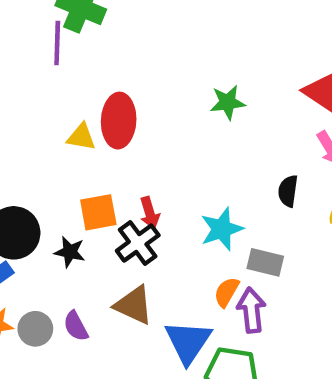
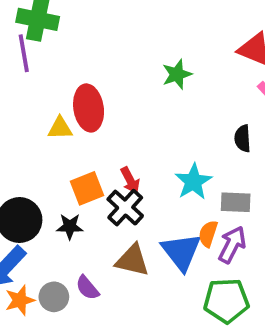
purple arrow: (252, 310) -> (232, 245), turned 45
blue triangle: (188, 342) -> (181, 252), moved

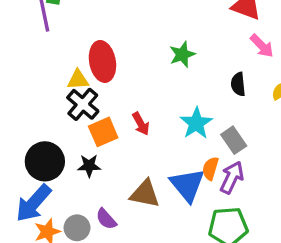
green star: (177, 74) -> (182, 54), moved
gray rectangle: (236, 202) -> (234, 140), turned 55
black cross: (125, 208) -> (83, 104), moved

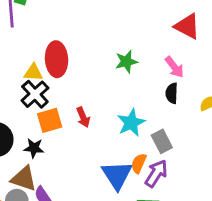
pink arrow: (262, 46) -> (174, 67), moved
brown triangle: (145, 194) -> (24, 179), moved

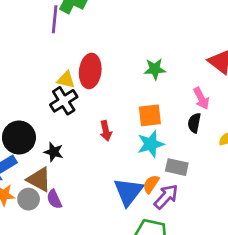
green star: (126, 62) -> (155, 69), moved
orange square: (50, 120) -> (150, 115), moved
gray rectangle: (162, 141) -> (177, 167), turned -60

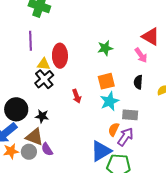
purple line: (55, 19) -> (30, 41), moved
pink arrow: (201, 98) -> (141, 55), moved
blue triangle: (128, 192) -> (101, 151), moved, turned 30

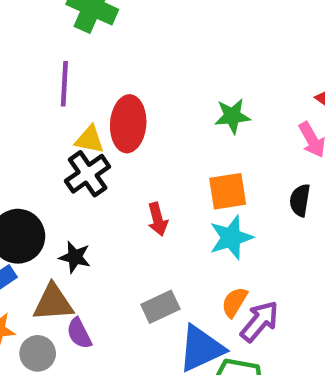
gray rectangle: (130, 115) -> (160, 307), moved, turned -35
brown triangle: (34, 137) -> (53, 303), turned -30
gray circle: (29, 152) -> (38, 353), moved

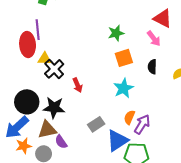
red ellipse: (128, 124) -> (28, 45), moved
yellow triangle: (89, 140) -> (45, 59), moved
orange square: (228, 191) -> (124, 58), moved
red arrow: (158, 219) -> (78, 85), moved
black star: (75, 257) -> (54, 108), size x1.5

